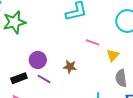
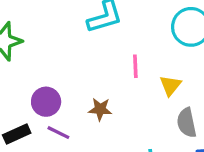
pink line: (93, 42) -> (135, 66), turned 72

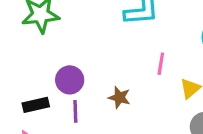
purple line: (58, 133) -> (75, 111), turned 50

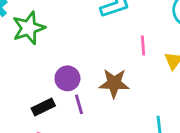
brown star: (119, 97) -> (114, 83), size x1.5

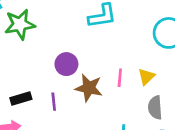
pink line: (143, 45) -> (120, 78), moved
purple circle: (67, 78) -> (66, 64), moved

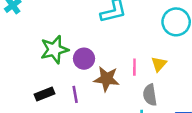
green star: (20, 24) -> (54, 50), moved
gray semicircle: (155, 108) -> (150, 95), moved

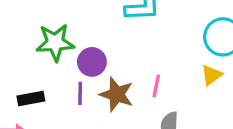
yellow triangle: (159, 64) -> (211, 75), moved
purple line: (75, 94) -> (80, 93), moved

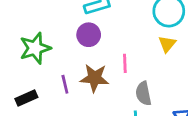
purple circle: (92, 62) -> (89, 35), moved

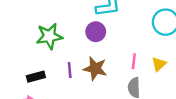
yellow triangle: (167, 44) -> (159, 64), moved
pink line: (125, 63) -> (134, 61), moved

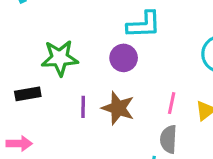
black rectangle: (36, 77) -> (28, 94), moved

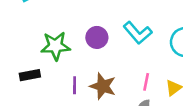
cyan L-shape: (144, 25) -> (138, 33), moved, turned 52
purple circle: (124, 58) -> (97, 37), moved

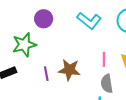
purple circle: (97, 37) -> (44, 19), moved

